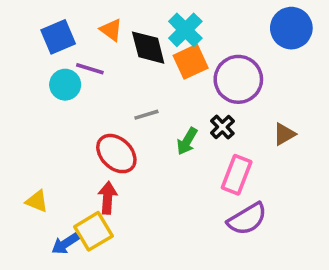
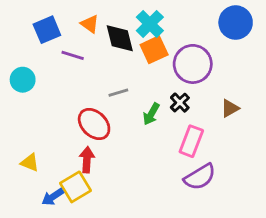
cyan circle: (65, 85) -> (23, 80), moved

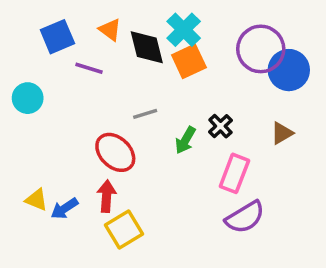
blue circle: (236, 23) -> (289, 70), moved
purple circle: (193, 64) -> (261, 49), moved
yellow square: (75, 187) -> (124, 230), moved
blue arrow: (53, 197) -> (64, 208), moved

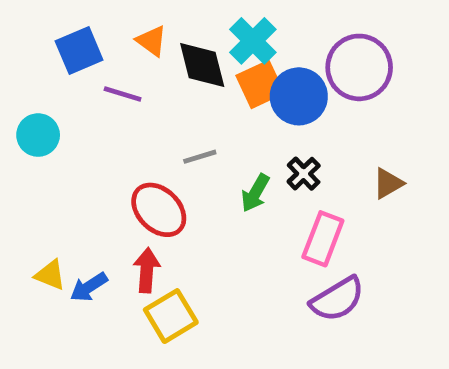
blue circle: (289, 70) -> (299, 96), moved

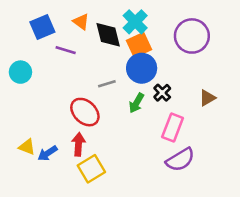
blue circle: (299, 96) -> (142, 68), moved

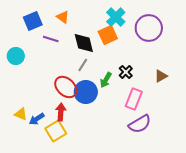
cyan cross: (135, 22) -> (116, 17), moved
black diamond: (108, 35) -> (84, 43), moved
blue circle: (142, 68) -> (86, 92), moved
gray line: (107, 84) -> (83, 65), turned -40
yellow square: (91, 169) -> (56, 131), moved

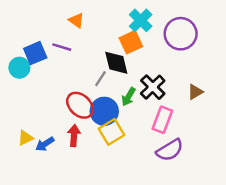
blue square: (33, 21) -> (35, 53), moved
black diamond: (84, 43) -> (116, 63), moved
black cross: (126, 72) -> (153, 87), size x1.5
yellow triangle: (21, 114) -> (25, 138), turned -48
yellow square: (56, 131) -> (112, 132), moved

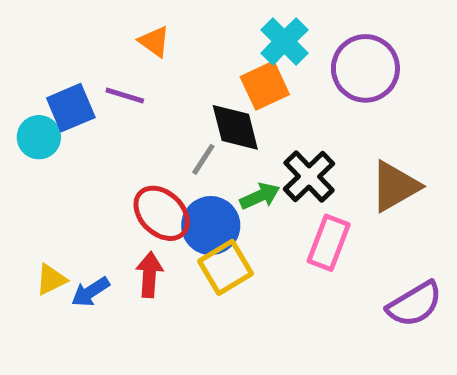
brown triangle: (195, 92) -> (395, 186), size x1.6
green arrow: (128, 97) -> (260, 196), turned -144
purple semicircle: (170, 150) -> (415, 304), moved

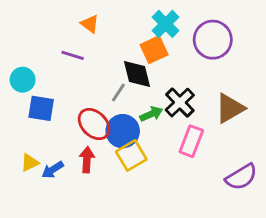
blue square: (71, 108) -> (41, 108), moved, turned 32

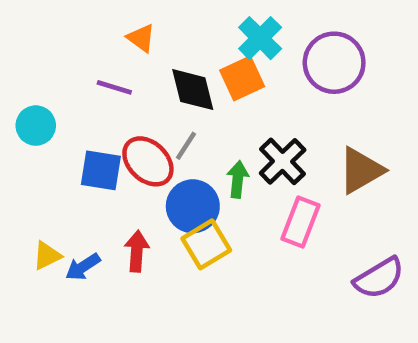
black diamond: (137, 74) -> (193, 90), moved
blue square: (41, 108) -> (101, 170), moved
green arrow: (151, 114) -> (238, 179), turned -60
red ellipse: (94, 124) -> (148, 161), moved

